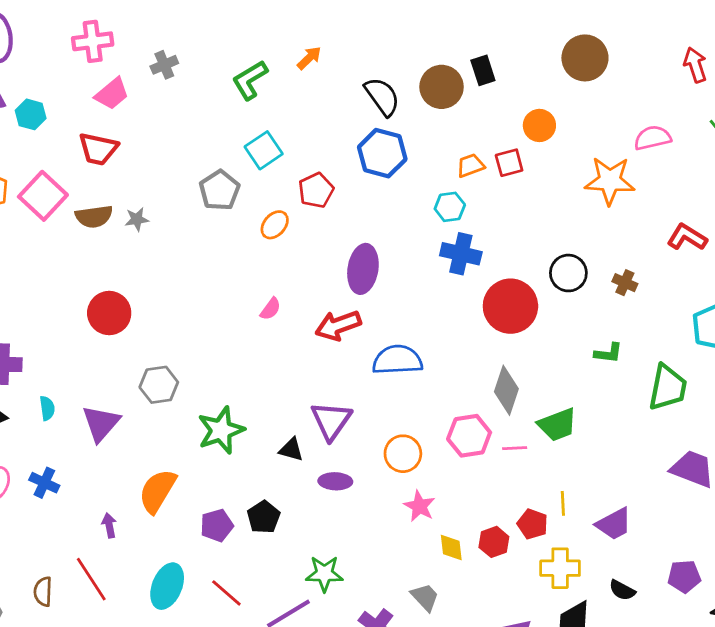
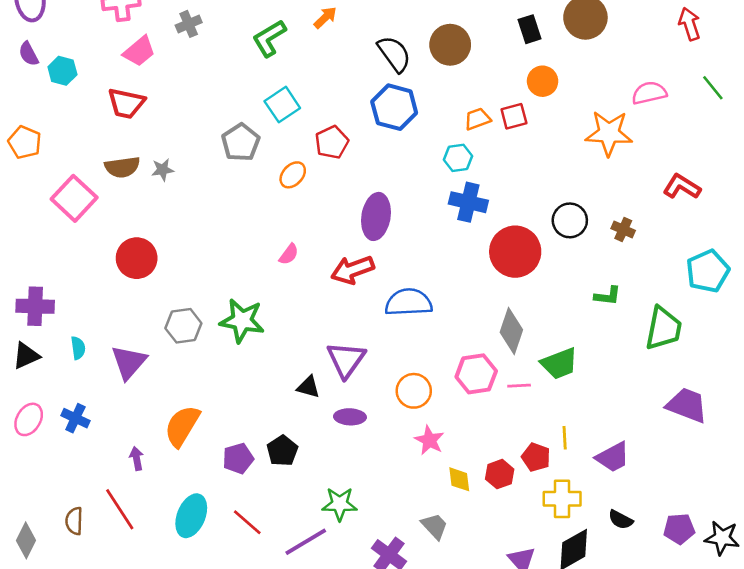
black rectangle: (483, 70) -> (530, 29), moved
pink square: (43, 196) -> (74, 198), moved
green star: (221, 430) -> (242, 321), moved, turned 30
purple pentagon: (684, 576) -> (679, 529), moved

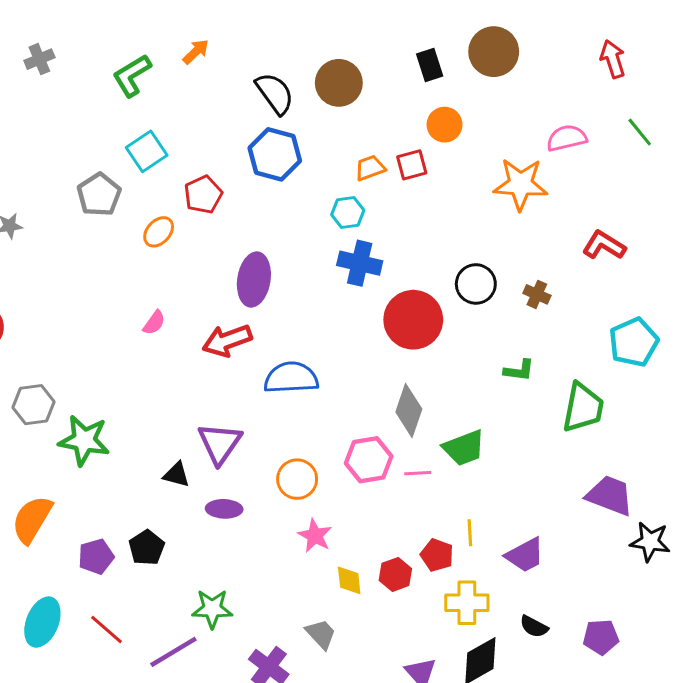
green star: (242, 321) -> (84, 440), moved
black star: (722, 538) -> (650, 542), moved

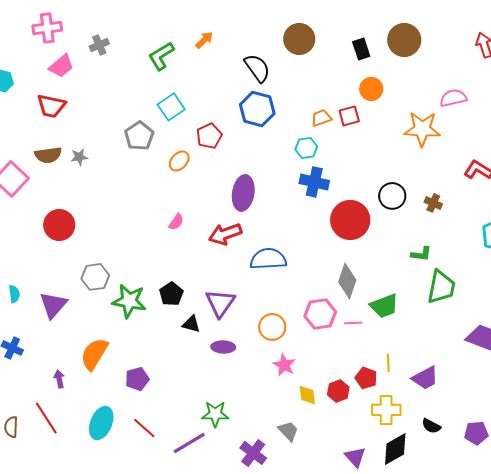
brown circle: (339, 83) -> (299, 39), moved
green trapezoid: (583, 408) -> (441, 287), moved
black pentagon: (147, 548) -> (171, 294), moved

